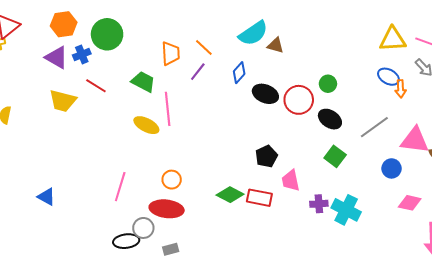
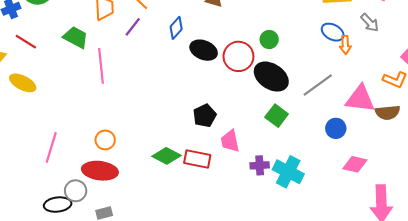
black ellipse: (330, 119) -> (271, 77), size x1.4
yellow ellipse: (146, 125) -> (23, 83), moved

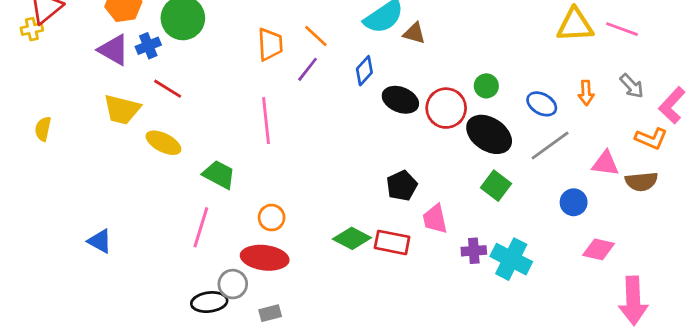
gray arrow: (370, 23) -> (632, 86), moved
blue ellipse: (333, 32) -> (542, 104), moved
green trapezoid: (76, 37) -> (219, 175), moved
pink triangle: (360, 99) -> (605, 163), size x0.7

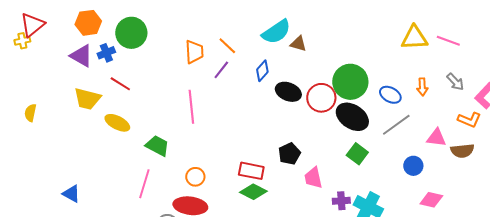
green circle: (486, 86) -> (350, 82), size x2.0
red rectangle: (392, 242) -> (251, 171), moved

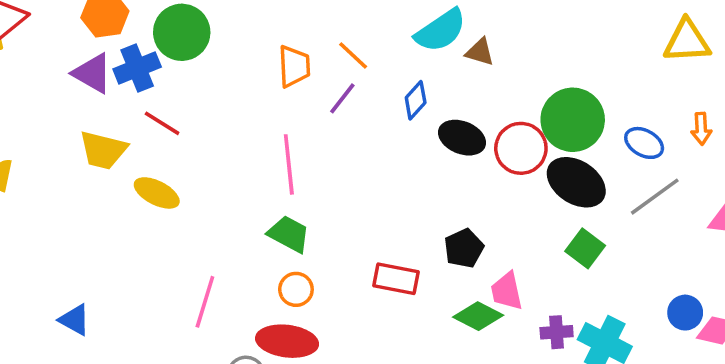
blue cross: (106, 53) -> (137, 68), size x1.4
green trapezoid: (157, 146) -> (289, 234), moved
blue circle: (413, 166) -> (685, 313), moved
green diamond: (253, 192) -> (478, 316), moved

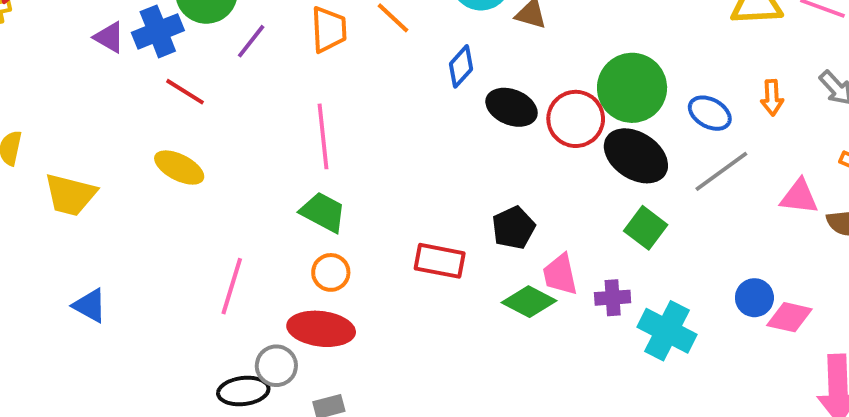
purple triangle: (92, 73) -> (109, 37), size x0.7
purple line: (342, 98) -> (251, 41), moved
yellow trapezoid: (103, 150) -> (70, 195), moved
purple cross: (557, 332) -> (613, 298), moved

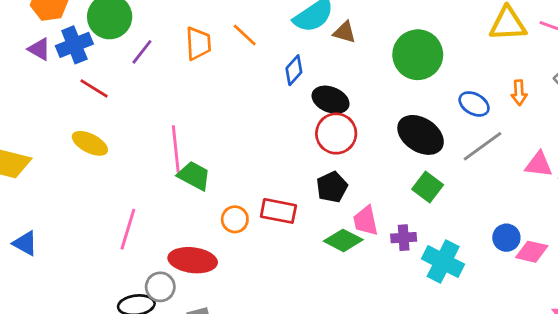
green circle: (632, 88) -> (418, 55), moved
red circle: (576, 119) -> (336, 134), moved
pink line: (323, 136) -> (176, 149), moved
orange circle: (331, 272) -> (235, 219), moved

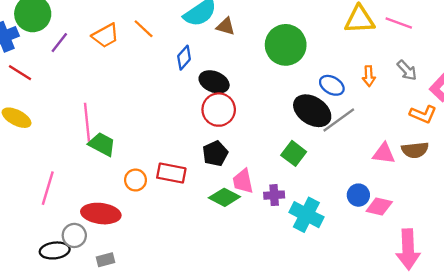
orange trapezoid: (198, 43) -> (105, 36), turned 64
black ellipse: (421, 135) -> (312, 111), moved
pink triangle: (539, 164) -> (384, 153), moved

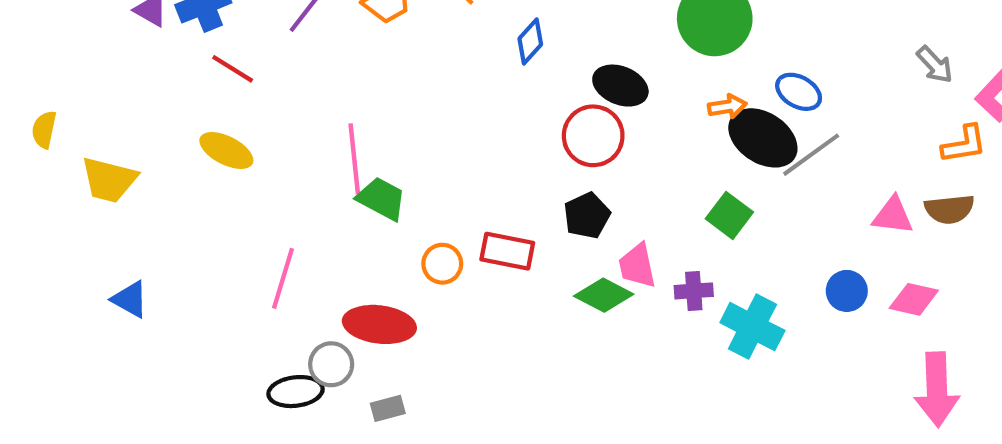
orange arrow: (369, 76) -> (727, 106), moved, turned -96
black ellipse: (214, 82) -> (620, 86), moved
orange L-shape: (423, 114) -> (964, 144), turned -32
pink diamond: (379, 207) -> (914, 299), moved

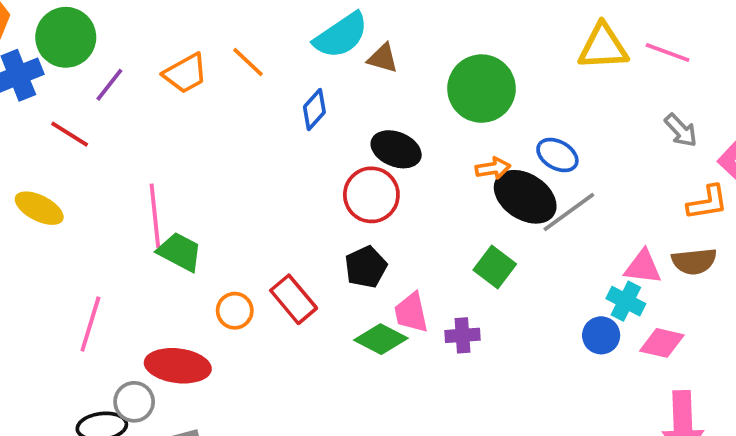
red line: (233, 69) -> (70, 134), moved
red rectangle: (507, 251) -> (294, 299), turned 39
cyan cross: (752, 327) -> (626, 301), moved, size x0.7

